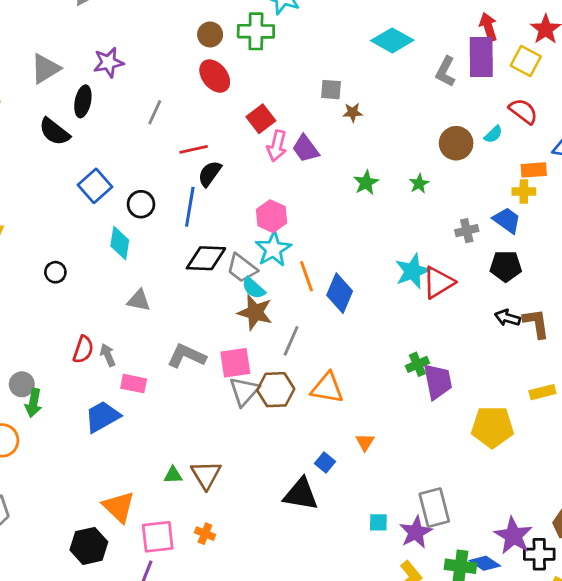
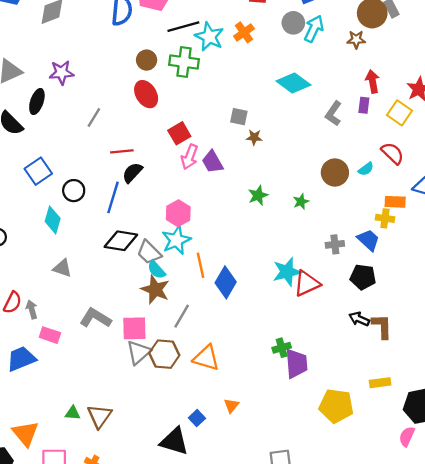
purple rectangle: (481, 57) -> (364, 105), size x0.5

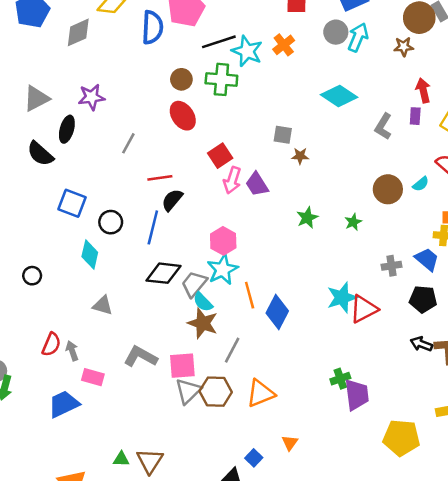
blue square: (38, 171) -> (72, 203), turned -32
gray trapezoid: (149, 252) -> (194, 284), turned 88
orange triangle: (206, 358) -> (261, 393), turned -36

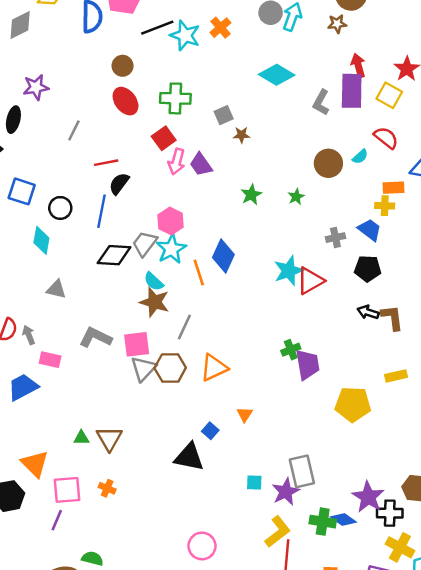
green cross: (221, 79) -> (175, 98), moved
purple rectangle: (415, 116) -> (352, 91), size x2.0
gray square: (283, 135) -> (224, 115), turned -30
gray trapezoid: (194, 284) -> (145, 244), moved
blue diamond: (277, 312) -> (223, 256), moved

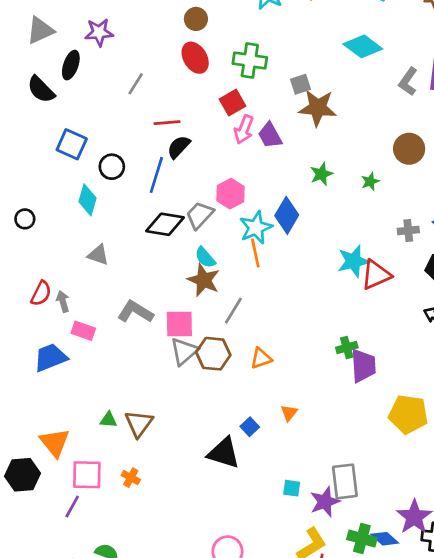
brown star: (241, 135) -> (318, 108), size x2.0
cyan star: (171, 249) -> (256, 228), moved
blue diamond: (223, 256) -> (287, 215), moved
orange triangle: (214, 368) -> (261, 358), size x0.7

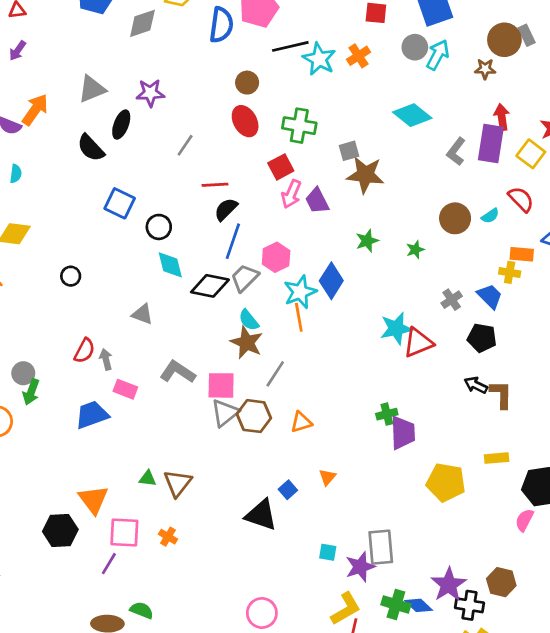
blue line: (156, 175) -> (233, 241), moved
cyan diamond: (88, 200) -> (170, 265), moved, turned -32
gray cross: (408, 230) -> (452, 300), turned -30

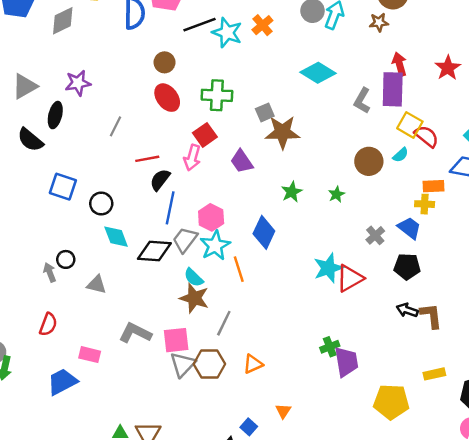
yellow square: (531, 154) -> (410, 125), moved
pink arrow: (291, 194) -> (192, 158), moved
black circle: (71, 276) -> (66, 259), moved
cyan star: (300, 292) -> (215, 245), moved
gray arrow: (106, 359) -> (50, 272), moved

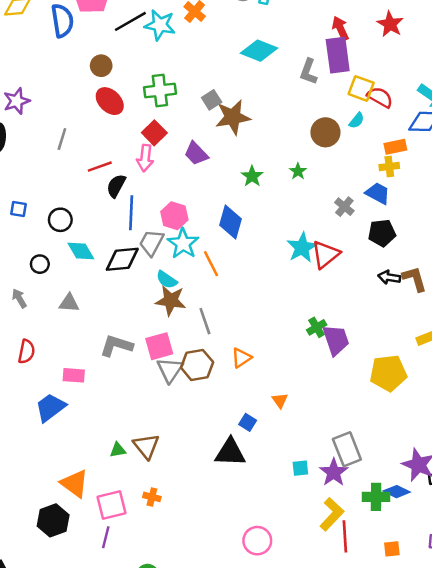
blue square: (63, 187) -> (19, 209), size x0.6
black circle: (66, 259) -> (40, 264), moved
gray line: (224, 323) -> (205, 321), turned -35

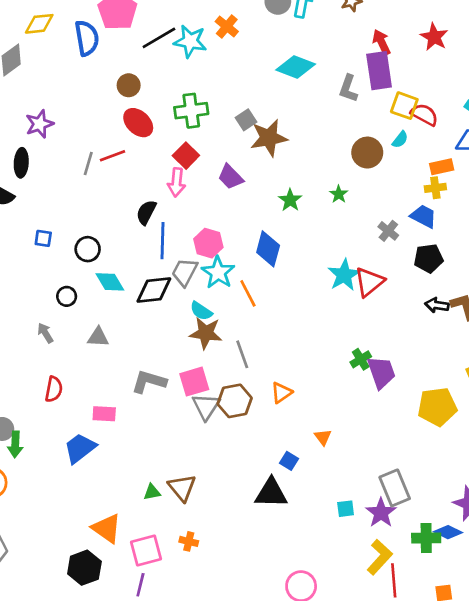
red line: (100, 167) -> (112, 156), moved

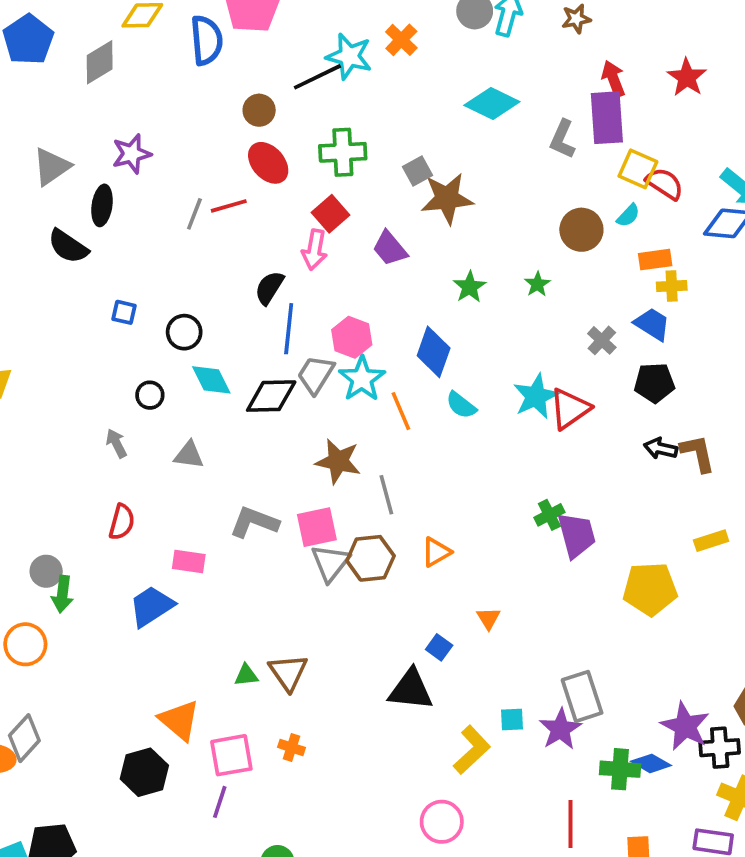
black line: (159, 38) -> (317, 77), moved
orange rectangle: (442, 167) -> (655, 260), moved
cyan semicircle: (201, 311) -> (461, 405), moved
yellow L-shape: (380, 557) -> (472, 750), moved

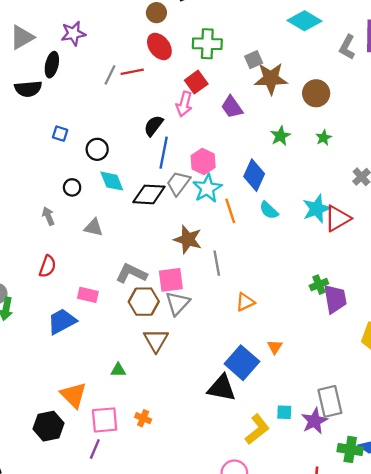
brown circle: (581, 230) -> (316, 93), moved
black semicircle: (68, 246) -> (28, 89), turned -44
brown hexagon: (370, 558) -> (144, 302), moved
blue square: (439, 647) -> (242, 363), size x2.0
brown triangle: (288, 672) -> (156, 340), moved

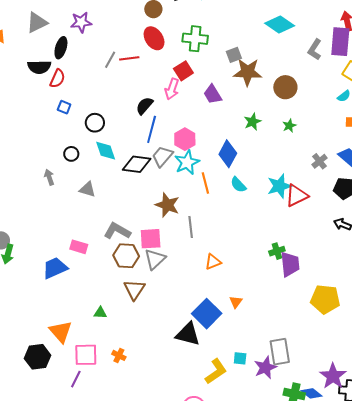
red semicircle: (48, 266) -> (57, 79), moved

